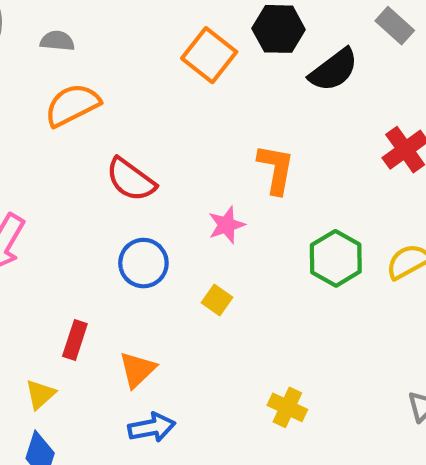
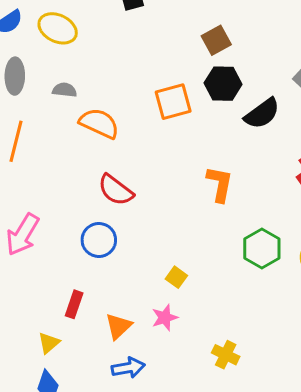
orange square: (209, 55) -> (173, 102), turned 36
orange semicircle: (72, 105) -> (99, 123), moved, turned 51
pink star: (226, 225) -> (165, 318), moved
blue circle: (143, 263) -> (99, 240), moved

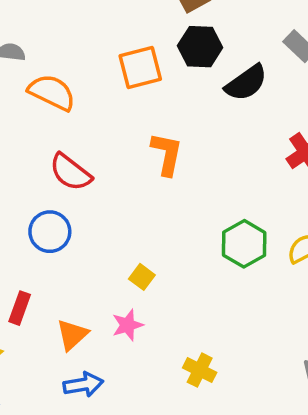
orange L-shape: (220, 184) -> (167, 154), moved

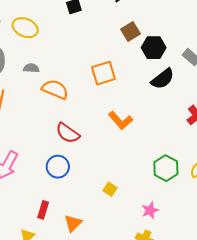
black hexagon: (200, 47) -> (154, 48), moved
orange L-shape: (167, 154) -> (121, 120), turned 130
pink star: (128, 325) -> (150, 210), moved

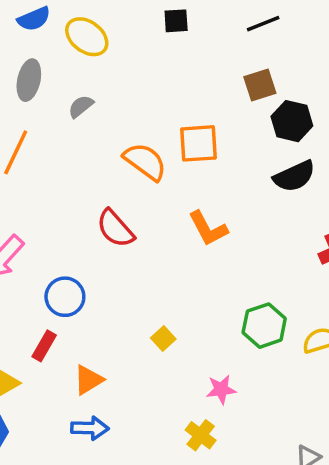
gray semicircle: (31, 68) -> (81, 106), turned -56
orange semicircle: (55, 89) -> (145, 162), moved
blue circle: (58, 167) -> (65, 297), moved

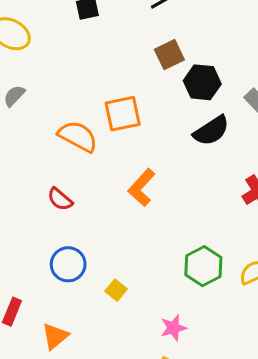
orange L-shape: (208, 228) -> (142, 188), turned 78
red semicircle: (115, 229) -> (60, 199), size x0.7
blue circle: (65, 297) -> (68, 264), moved

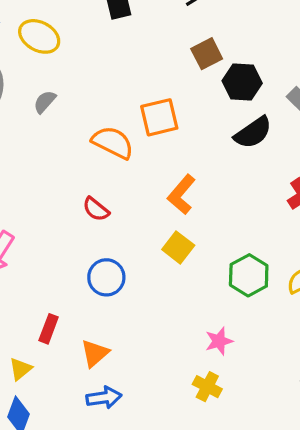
yellow square: (116, 290) -> (178, 247), moved, size x1.4

